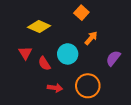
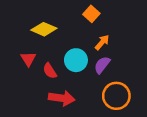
purple semicircle: (113, 58) -> (102, 65), moved
orange circle: (88, 86) -> (116, 96), moved
red arrow: (55, 88) -> (62, 98), size x1.5

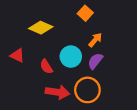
red triangle: (28, 59) -> (17, 55), moved, turned -32
orange circle: (116, 96) -> (87, 90), moved

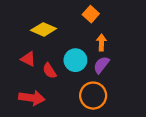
orange arrow: (95, 40) -> (101, 42), turned -40
red triangle: (17, 55) -> (28, 59), moved
red arrow: (57, 92) -> (32, 98), moved

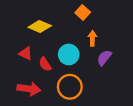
purple semicircle: (101, 65) -> (104, 58), moved
orange circle: (93, 96) -> (70, 87), moved

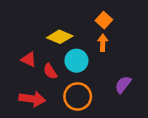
orange square: (83, 13) -> (104, 20), moved
yellow diamond: (40, 27) -> (60, 37), moved
purple semicircle: (104, 58) -> (123, 85), moved

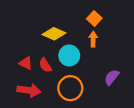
red triangle: (29, 59) -> (26, 63), moved

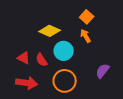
orange arrow: (93, 39) -> (86, 36), turned -32

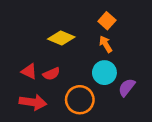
cyan circle: (64, 51) -> (104, 73), moved
red semicircle: (42, 60) -> (51, 74), turned -80

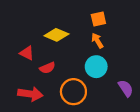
orange square: (107, 21) -> (98, 19), turned 35
red triangle: (29, 71) -> (27, 53), moved
purple semicircle: (127, 87) -> (126, 88), moved, turned 108

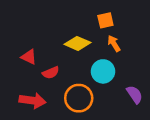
yellow diamond: (56, 35) -> (77, 43), moved
orange arrow: (97, 41) -> (114, 43), moved

